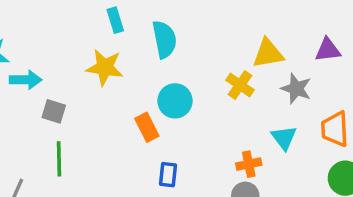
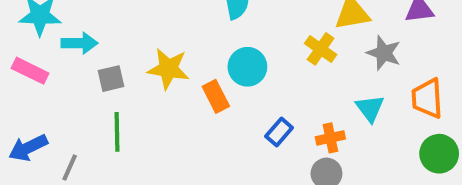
yellow star: (105, 67) -> (168, 69), moved
gray square: (54, 111) -> (111, 79), turned -30
blue rectangle: (168, 175) -> (279, 132), moved, turned 35

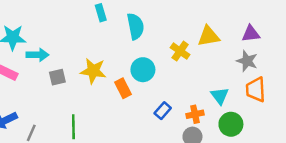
yellow cross: (321, 49) -> (180, 51), moved
gray star: (384, 53) -> (247, 61), moved
green line: (117, 132) -> (73, 127), moved
green circle: (439, 154) -> (231, 124), moved

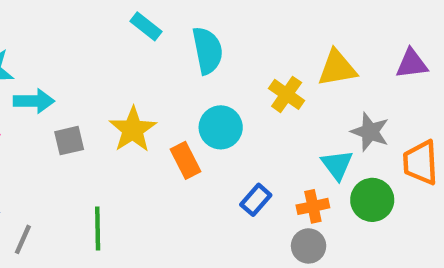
cyan rectangle: (101, 13) -> (146, 26), turned -35
gray star: (247, 61) -> (370, 132), moved
yellow star: (93, 71) -> (133, 130), turned 30
cyan triangle: (220, 96) -> (337, 165), moved
green circle: (231, 124) -> (372, 200), moved

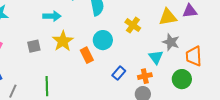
yellow triangle: (337, 68) -> (168, 17), moved
cyan arrow: (34, 101) -> (52, 16), moved
green circle: (372, 200) -> (182, 79), moved

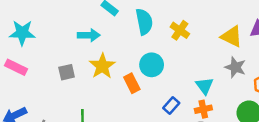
yellow triangle: (168, 17) -> (232, 36), turned 36
yellow cross: (133, 25) -> (180, 30), moved
cyan triangle: (156, 57) -> (205, 86), moved

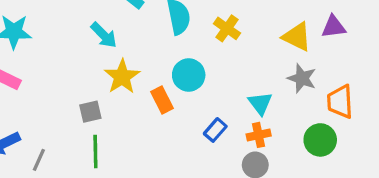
cyan arrow: (89, 35) -> (104, 35), turned 45
gray square: (67, 72) -> (90, 112), moved

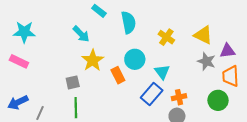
purple triangle: (333, 27) -> (227, 51), moved
yellow cross: (227, 28) -> (166, 37), moved
cyan triangle: (260, 103) -> (162, 72), moved
blue rectangle: (215, 130) -> (152, 94), size x1.5

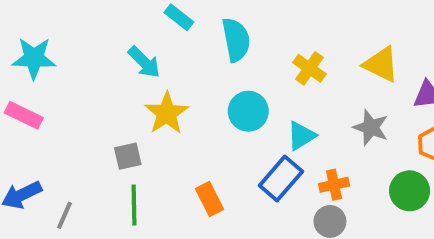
gray star: (206, 61) -> (371, 128), moved
cyan triangle: (162, 72) -> (301, 136), turned 35
orange rectangle: (118, 75) -> (209, 199), moved

